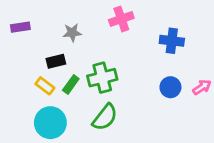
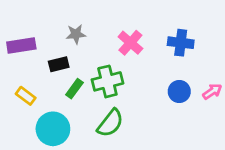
pink cross: (121, 19) -> (130, 43), moved, turned -30
purple rectangle: (20, 27) -> (21, 46), moved, size x1.4
yellow rectangle: (45, 86) -> (26, 96), moved

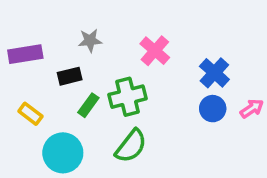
blue cross: (181, 43) -> (214, 73), moved, turned 35

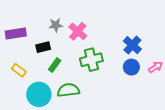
pink cross: (155, 51) -> (78, 31), moved
green cross: (128, 97) -> (91, 60), moved
green semicircle: (131, 146) -> (68, 90), moved, turned -135

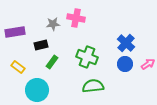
pink cross: (78, 31) -> (76, 18), moved, turned -30
green cross: (91, 60) -> (87, 57), turned 35
green semicircle: (68, 90) -> (93, 86), moved

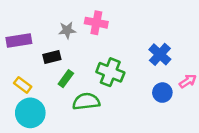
blue circle: (125, 64) -> (162, 93), moved
green semicircle: (93, 86) -> (86, 101), moved
cyan circle: (37, 90) -> (30, 113), moved

